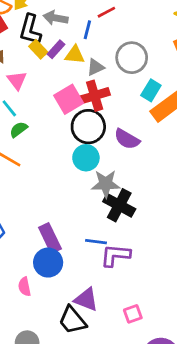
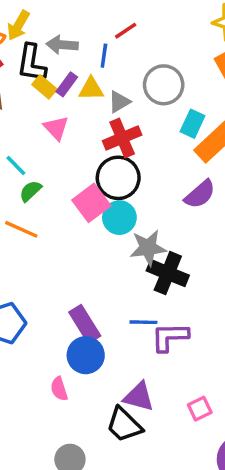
pink triangle: (17, 80) -> (56, 128), moved
pink square: (69, 99) -> (91, 203), moved
purple semicircle: (127, 139) -> (200, 194), moved, turned -65

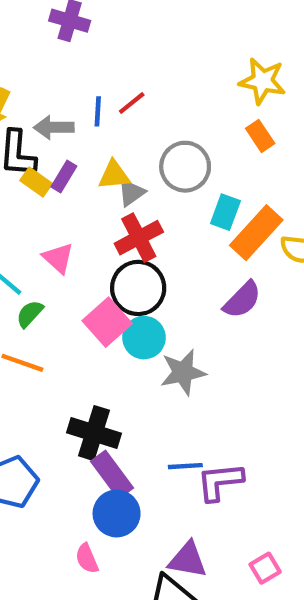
blue line: (104, 56) -> (98, 111), moved
yellow triangle: (91, 89) -> (114, 175), moved
pink triangle: (56, 128) -> (58, 258), moved
black cross: (168, 273) -> (94, 433), moved

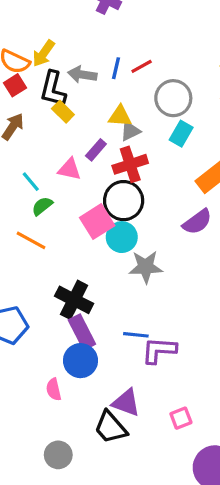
gray circle: (185, 167) -> (173, 98), moved
purple rectangle: (64, 177) -> (96, 150), moved
cyan rectangle: (225, 212) -> (181, 134), moved
pink triangle: (58, 258) -> (70, 169), turned -40

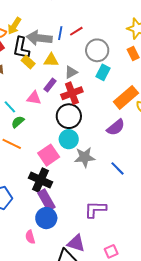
gray arrow: (82, 74) -> (39, 38), size x1.4
yellow triangle: (120, 116) -> (51, 60), moved
pink square: (97, 222) -> (49, 155), moved
blue line: (136, 335) -> (118, 168), moved, turned 42

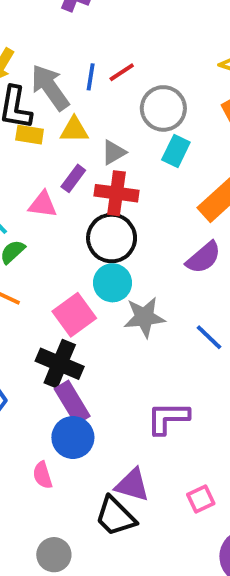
gray arrow: (39, 38) -> (50, 87), turned 50
yellow rectangle: (28, 62) -> (30, 135), turned -32
red cross: (72, 93) -> (116, 193), turned 30

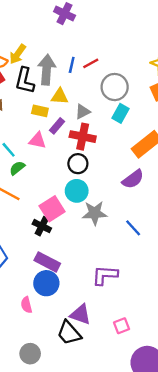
gray arrow: (50, 87) -> (47, 70), turned 36
yellow rectangle: (30, 135) -> (40, 111), moved
black circle: (112, 238) -> (78, 164), size x0.7
black cross: (60, 364) -> (42, 226), moved, size x0.7
purple rectangle: (72, 402) -> (47, 262), turned -35

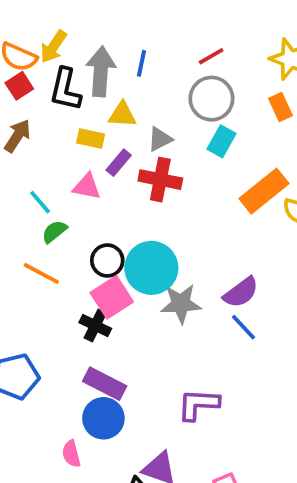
red line: (91, 63) -> (211, 56), moved
black circle: (78, 164) -> (107, 260), moved
purple semicircle: (133, 179) -> (241, 292), moved
cyan circle: (77, 191) -> (151, 268), size x1.4

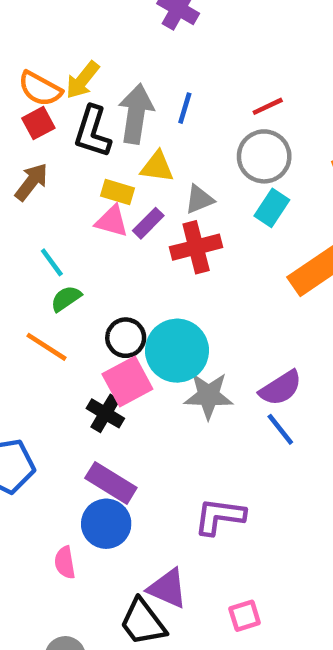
red cross: (160, 180) -> (196, 247), turned -30
pink triangle: (87, 187) -> (112, 221), moved

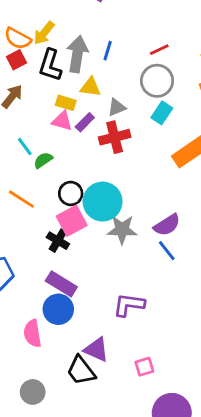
green semicircle: (66, 299) -> (43, 160), moved
pink semicircle: (65, 562) -> (33, 333), size x1.4

